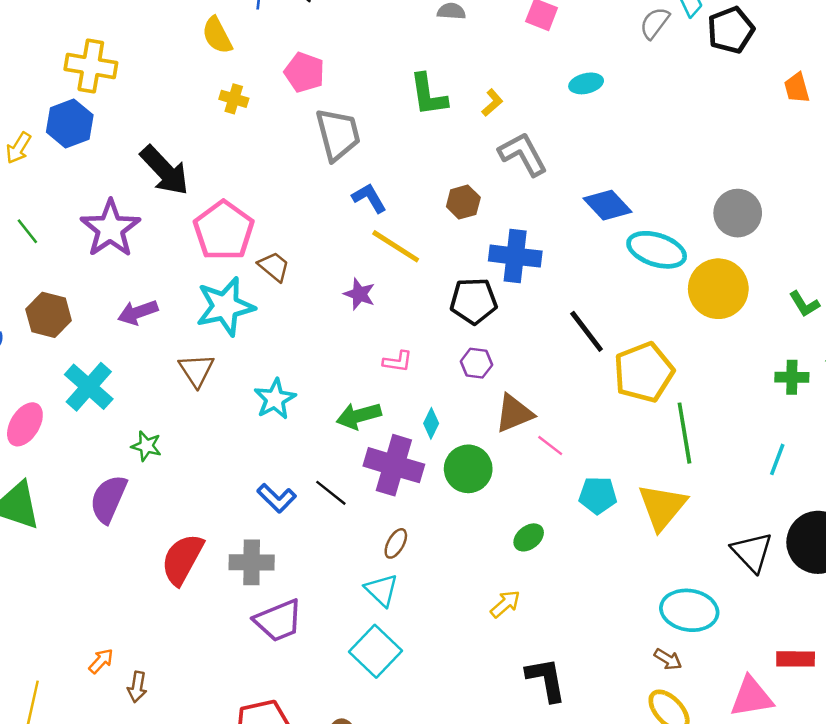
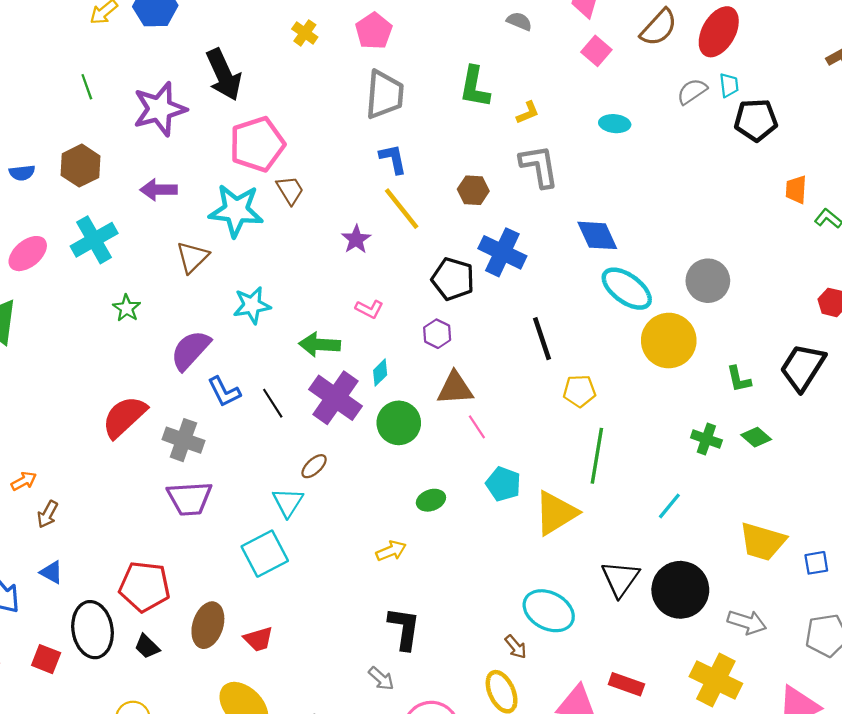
yellow pentagon: (644, 372) -> (579, 391), size x0.6
purple semicircle: (108, 499) -> (190, 350), moved

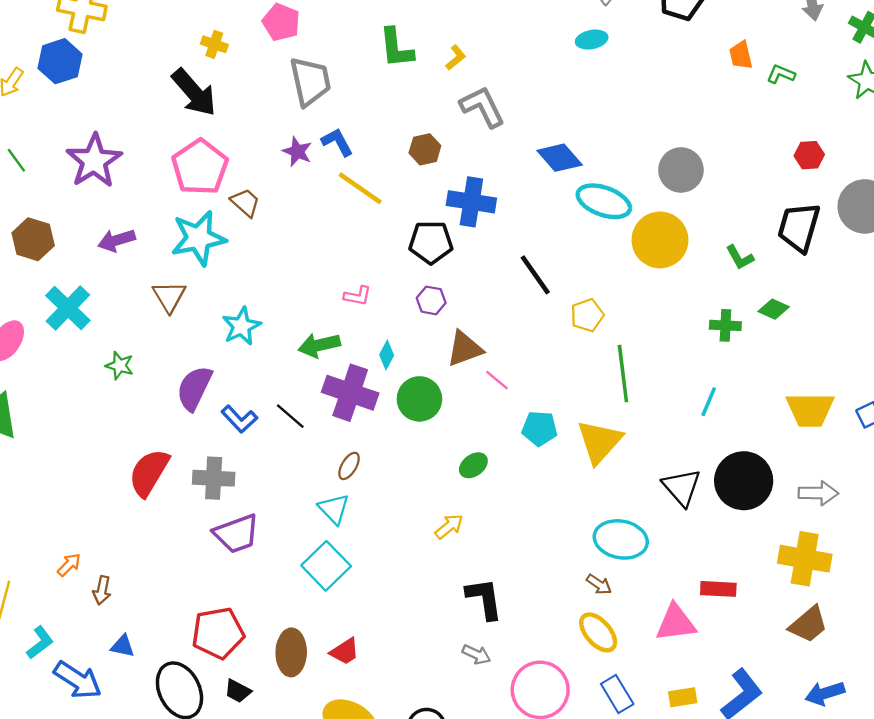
black arrow: (224, 75) -> (194, 92), moved
cyan ellipse: (615, 124) -> (592, 40), moved
purple star: (356, 239) -> (297, 152), moved

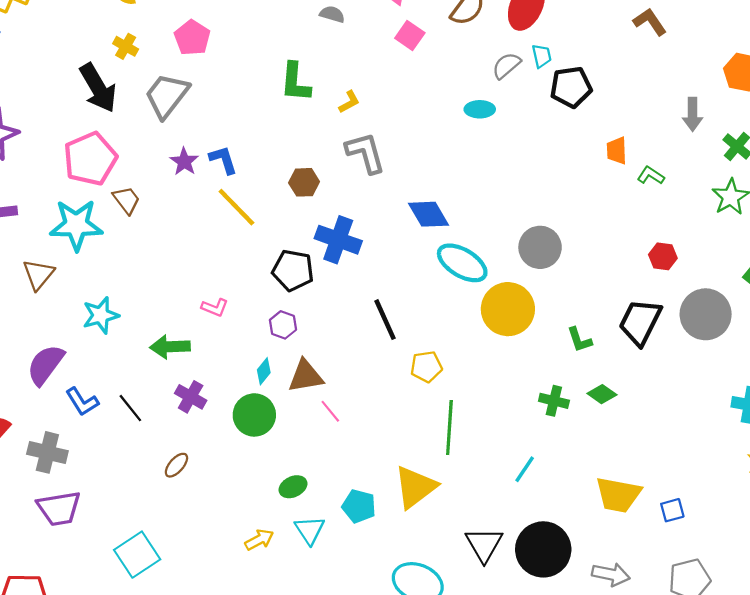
gray trapezoid: (310, 81) -> (167, 96), moved, turned -141
cyan diamond: (387, 355) -> (264, 371), moved
purple cross: (350, 393) -> (191, 397), size x0.6
cyan pentagon: (540, 428) -> (359, 506), moved
cyan triangle: (334, 509) -> (310, 530), moved

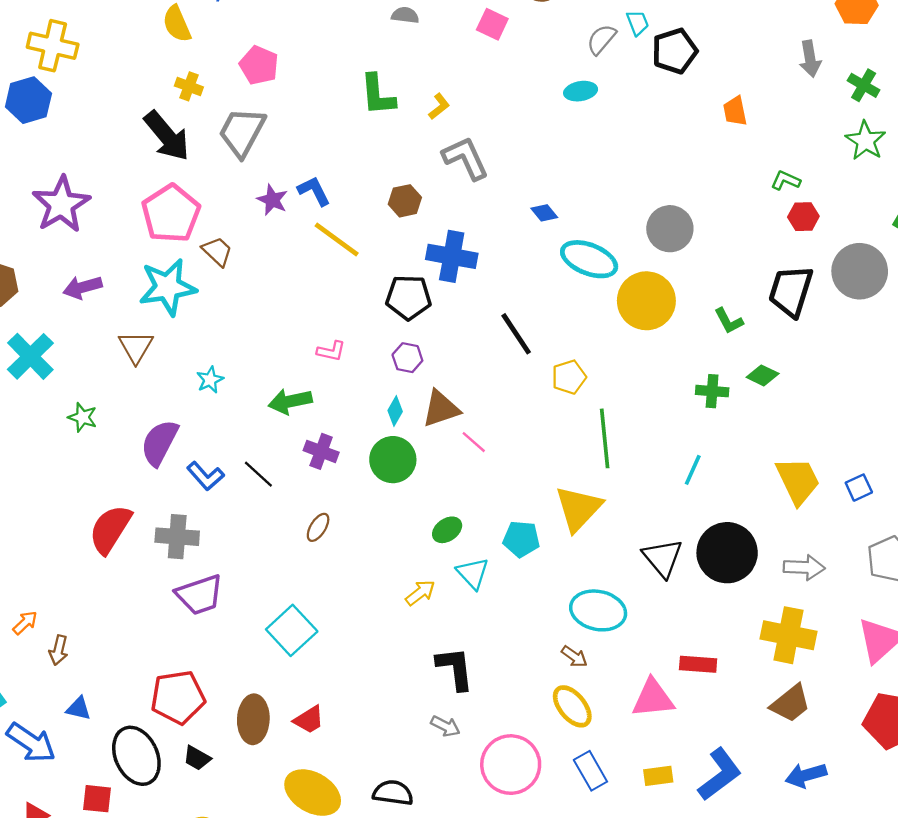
green L-shape: (651, 176) -> (786, 181), moved
blue diamond: (429, 214) -> (544, 213), size x0.6
cyan star: (101, 315) -> (210, 380), size x0.7
yellow trapezoid: (618, 495) -> (798, 481), turned -117

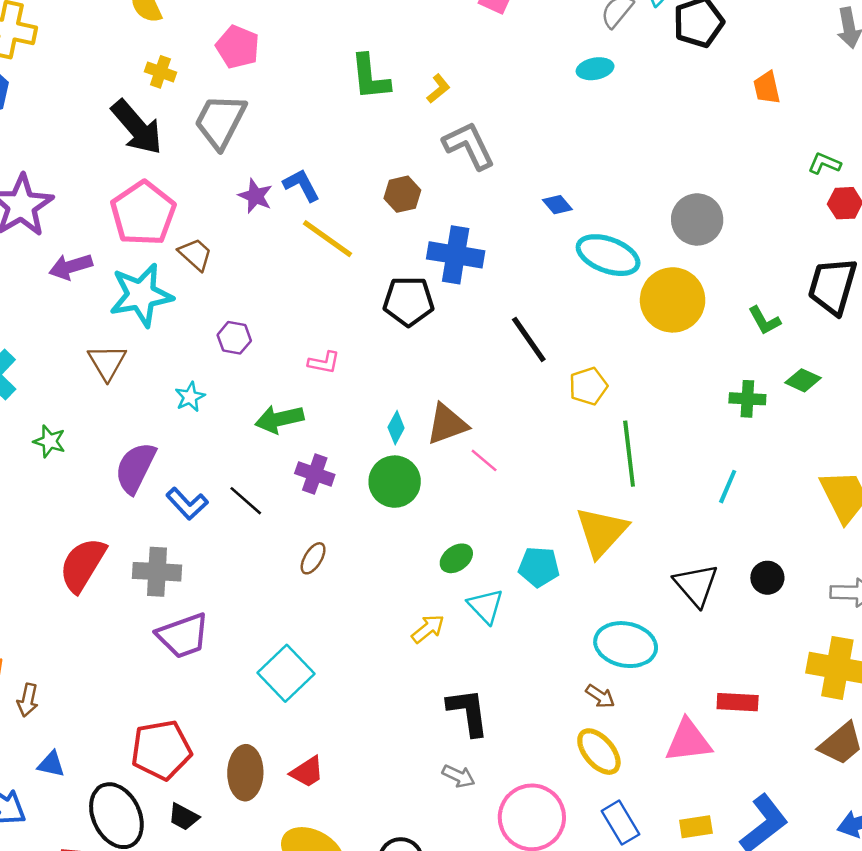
purple arrow: (83, 287) -> (71, 267), moved
purple hexagon: (407, 358) -> (234, 338), moved
black circle: (727, 553) -> (767, 578), size x0.5

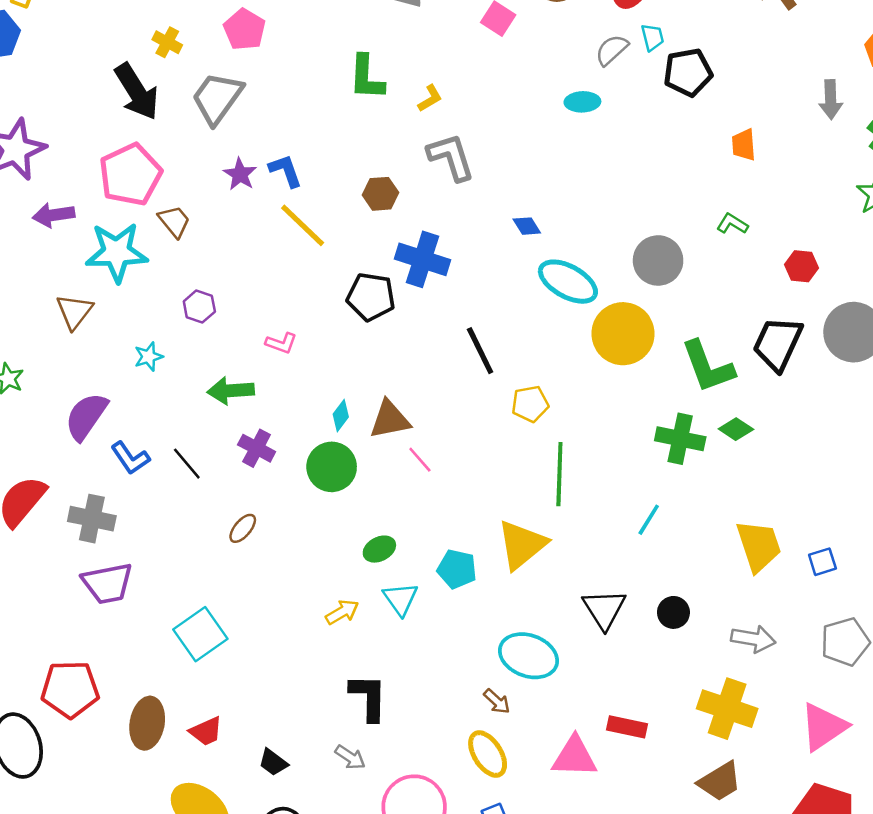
green L-shape: (824, 164) -> (732, 224), moved
green L-shape: (764, 321) -> (708, 367), size x1.8
green cross: (747, 399) -> (680, 439), size x1.4
black trapezoid: (184, 817) -> (273, 762), moved

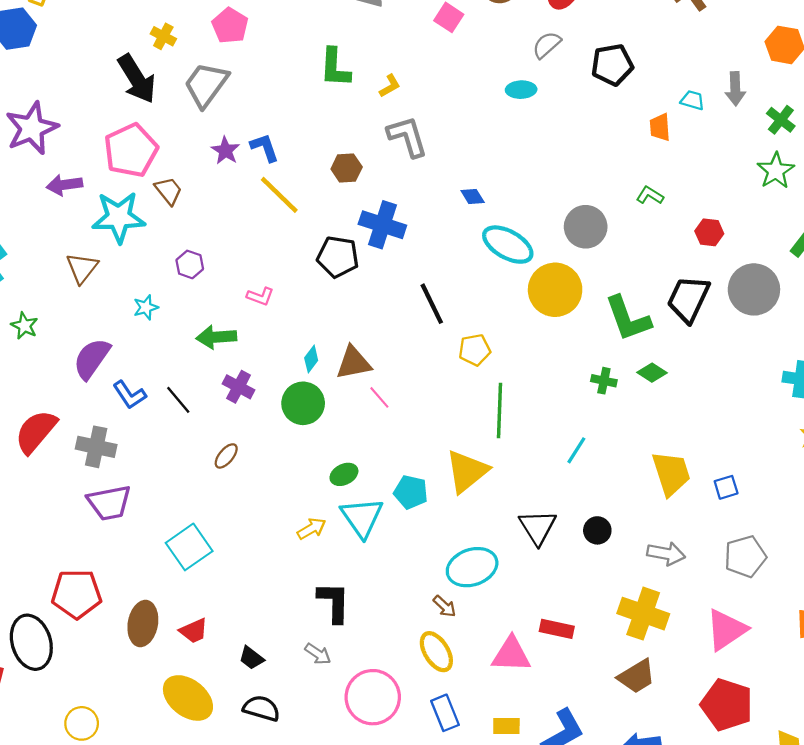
cyan trapezoid: (652, 37) -> (692, 100), moved, turned -60
green cross: (680, 439) -> (604, 381), size x0.6
cyan triangle: (401, 599) -> (362, 517), size x1.4
cyan ellipse: (528, 656) -> (472, 567), turned -39

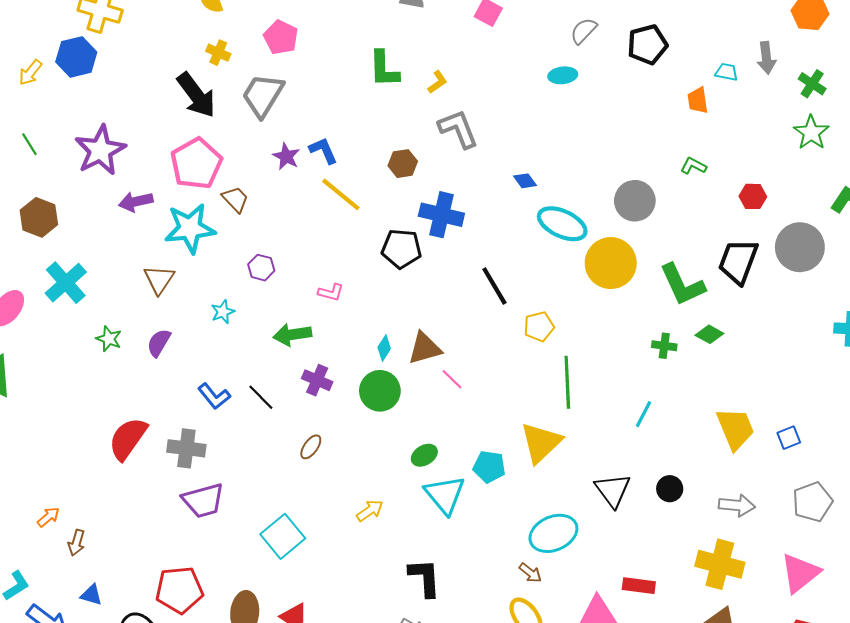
purple semicircle: (92, 359) -> (159, 343), moved, size x0.7
yellow arrow: (312, 529) -> (370, 511), moved

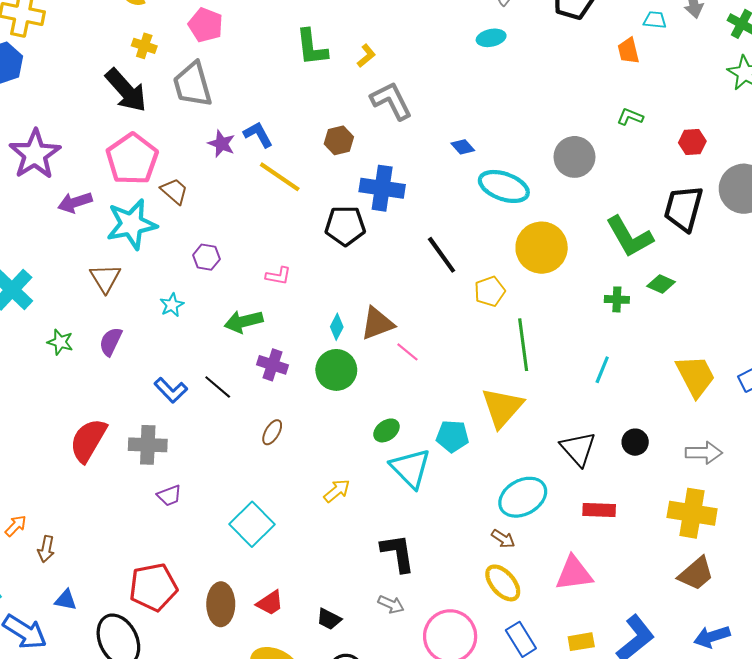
gray trapezoid: (263, 95) -> (193, 85), turned -42
yellow circle: (611, 263) -> (542, 248), moved
purple trapezoid: (203, 501) -> (169, 496), size x0.6
red rectangle: (639, 586) -> (599, 510), moved

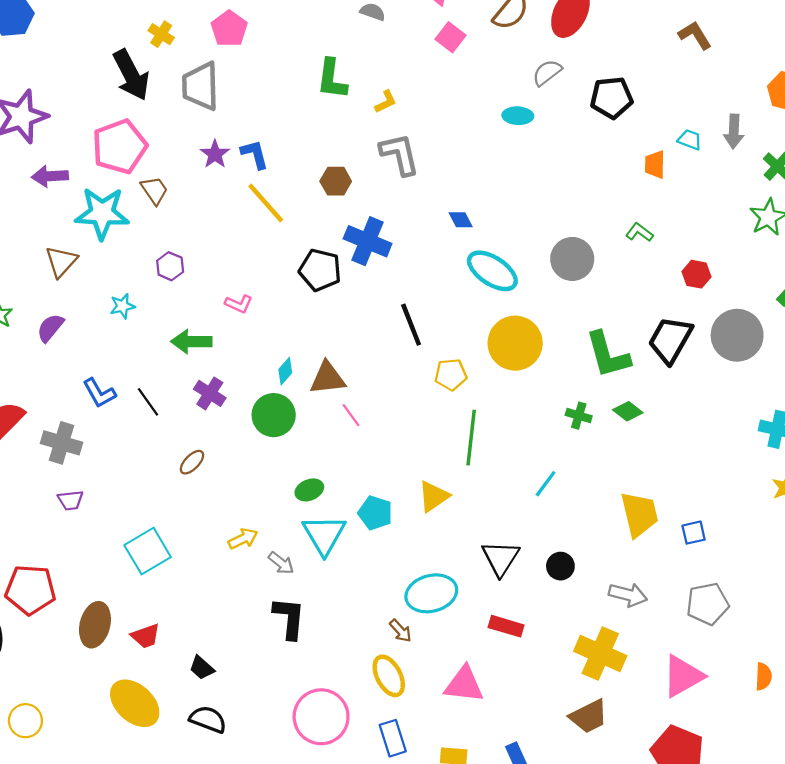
yellow triangle: (502, 407) -> (434, 496), size x0.7
gray arrow: (391, 604) -> (281, 563), moved

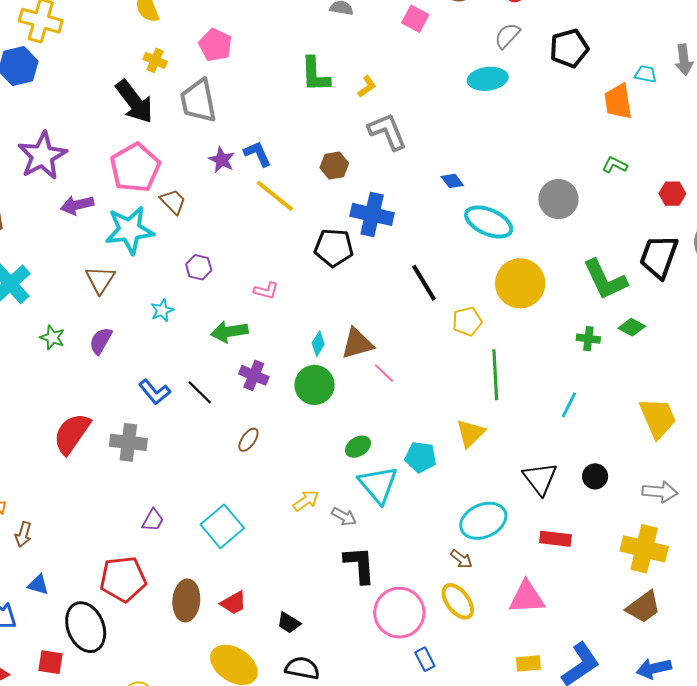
cyan ellipse: (518, 116) -> (488, 79), size x1.4
orange trapezoid: (655, 164) -> (618, 102), size x1.4
purple trapezoid: (70, 500) -> (153, 520), moved, turned -45
pink circle: (321, 717) -> (399, 613), moved
blue rectangle: (393, 738) -> (425, 659), moved, size x0.7

